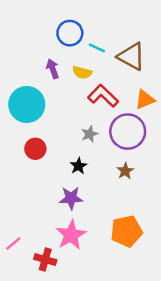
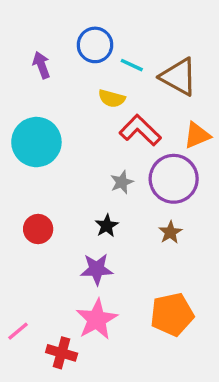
purple arrow: (53, 69) -> (41, 65), moved
red circle: (35, 149) -> (38, 229), moved

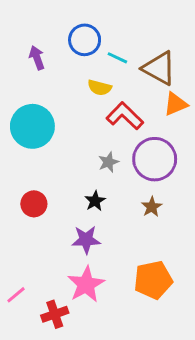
orange triangle: (197, 135) -> (176, 104), moved
red cross: (62, 353) -> (55, 314), turned -35

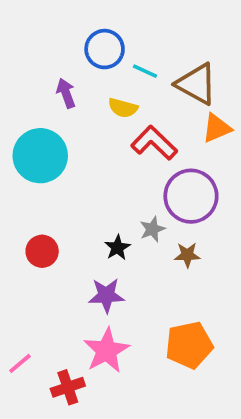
purple arrow: (37, 58) -> (66, 93), moved
gray star: (108, 162) -> (152, 229), moved
brown star: (152, 207) -> (187, 255), turned 30

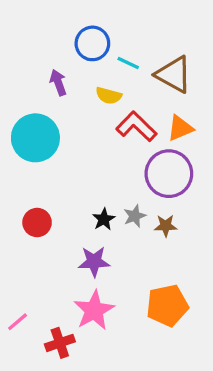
orange triangle: (217, 128) -> (180, 128), moved
gray star: (152, 229) -> (135, 216), moved

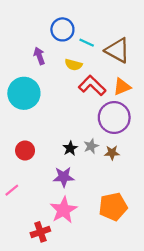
pink line: (18, 322) -> (12, 190), moved

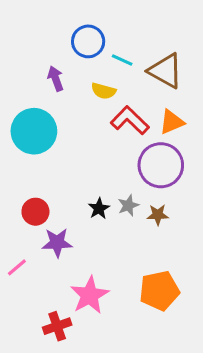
purple star: (64, 177) -> (57, 243), moved

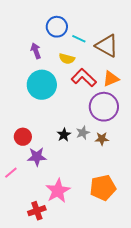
cyan circle: (34, 131) -> (42, 85), moved

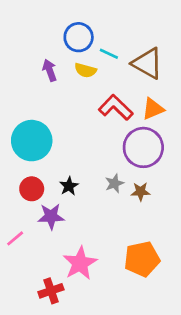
yellow semicircle: (67, 59) -> (85, 70), moved
cyan circle: (42, 85) -> (32, 141), moved
black star: (64, 135) -> (69, 186), moved

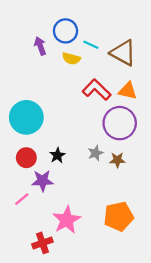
purple arrow: (50, 70) -> (40, 46), moved
orange triangle: (153, 109) -> (128, 91), turned 36
pink line: (15, 238) -> (22, 199), moved

